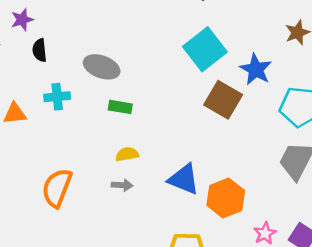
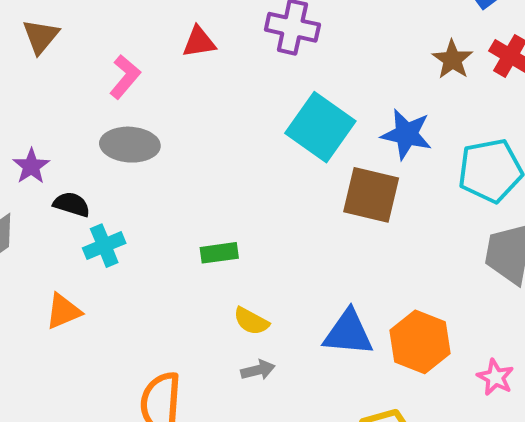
black semicircle: (40, 50) -> (72, 204), turned 130
gray ellipse: (102, 67) -> (130, 145), moved
cyan cross: (57, 97) -> (104, 246), moved
yellow semicircle: (127, 154) -> (251, 321), turned -125

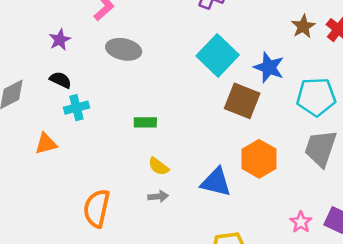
gray ellipse: (130, 145) -> (124, 49), moved
purple star: (31, 166) -> (60, 40), moved
orange hexagon: (420, 342) -> (259, 159), moved

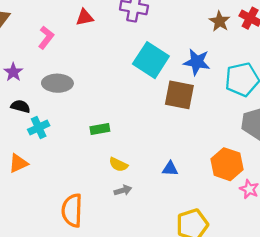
gray ellipse: (124, 49) -> (57, 83), moved
orange hexagon: (259, 159) -> (227, 164), moved
blue triangle: (216, 182) -> (170, 169), size x0.6

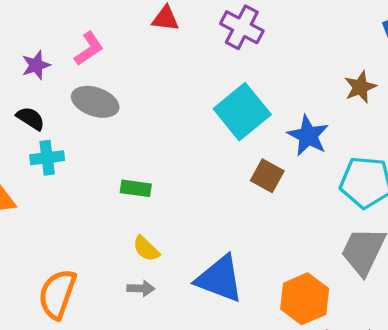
pink L-shape: (46, 37) -> (89, 49), moved
brown square: (179, 95) -> (267, 176), size x0.7
blue triangle: (170, 169) -> (220, 279), size x2.0

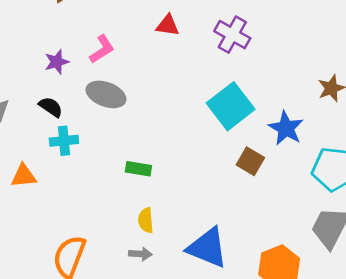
yellow semicircle: (146, 249) -> (146, 220), turned 40

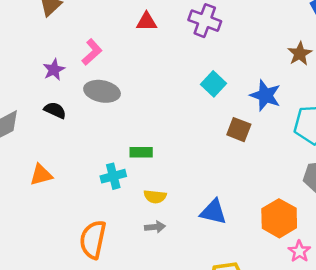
cyan square: (231, 106) -> (214, 84), size x0.6
cyan cross: (64, 141) -> (113, 176), moved
yellow semicircle: (146, 220) -> (155, 197), turned -70
blue triangle: (207, 248) -> (213, 212), size x0.7

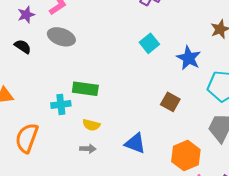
brown square: (239, 130) -> (170, 102), moved
green rectangle: (141, 152) -> (85, 89), size x1.4
orange semicircle: (93, 240) -> (27, 138), moved

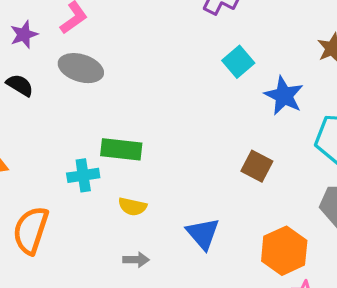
cyan square: (149, 43) -> (238, 62), moved
blue triangle: (135, 143) -> (203, 234), turned 30
gray arrow: (88, 149) -> (136, 260), moved

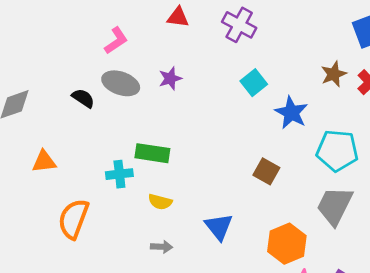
purple star: (24, 35) -> (170, 78), moved
black semicircle: (20, 85) -> (83, 98), moved

